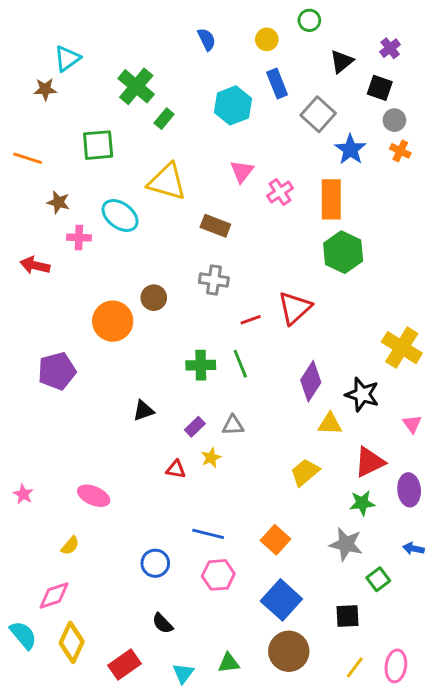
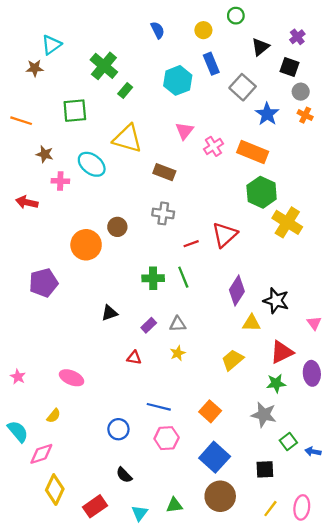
orange rectangle: (331, 199) -> (253, 152), turned -68
yellow cross: (402, 348) -> (287, 222), moved
yellow star: (211, 458) -> (178, 353), moved
blue arrow: (414, 549) -> (313, 452), moved
cyan semicircle: (23, 635) -> (18, 431), moved

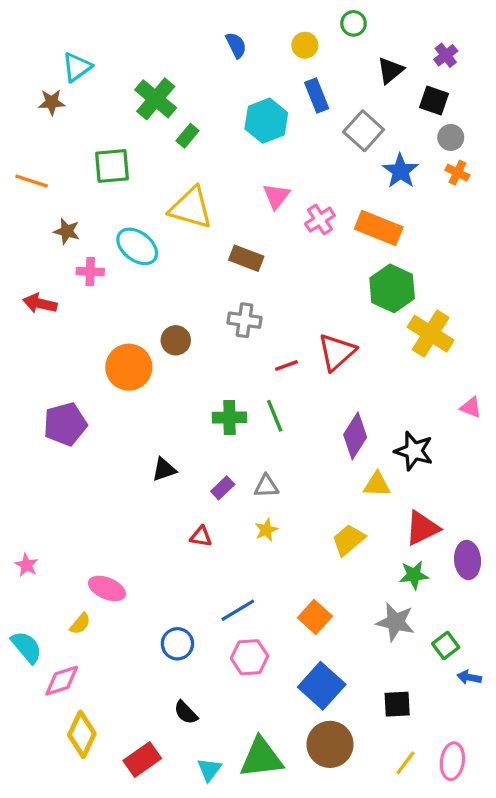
pink triangle: (314, 323) -> (471, 407), moved, turned -32
pink ellipse: (72, 378) -> (107, 588), moved
blue line: (159, 407) -> (238, 610), turned -45
green square: (288, 441) -> (446, 645), moved
green triangle: (174, 505) -> (261, 758), size x1.8

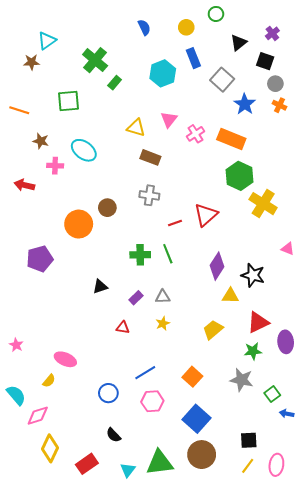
yellow triangle: (191, 208) -> (136, 128), moved, size x0.7
black square: (397, 704) -> (249, 440), moved

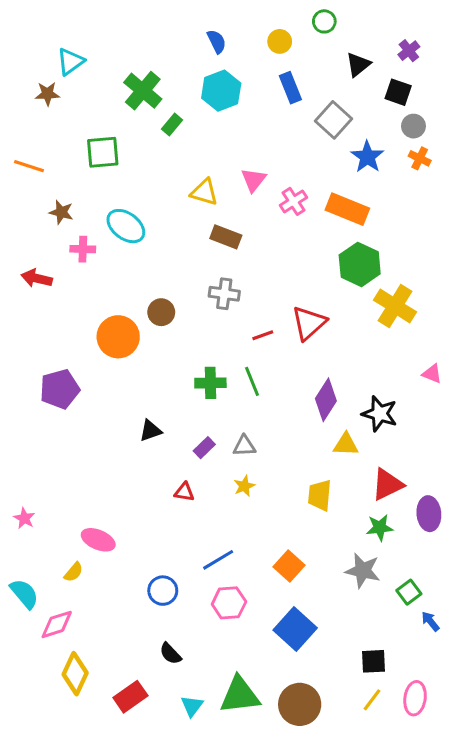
cyan hexagon: (163, 73) -> (221, 91), moved
yellow trapezoid: (213, 330) -> (320, 495), turned -45
blue arrow: (287, 414) -> (430, 621), turned 40
brown circle: (202, 455) -> (300, 704), moved

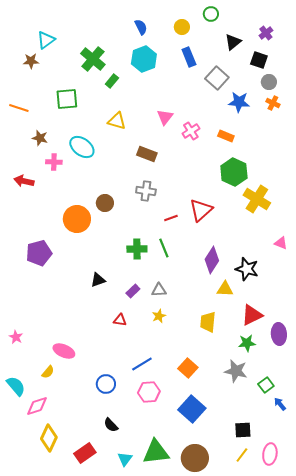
blue star: (367, 157) -> (239, 102), turned -30
yellow triangle: (204, 192) -> (117, 121), moved
orange rectangle: (347, 209) -> (226, 136), size x0.6

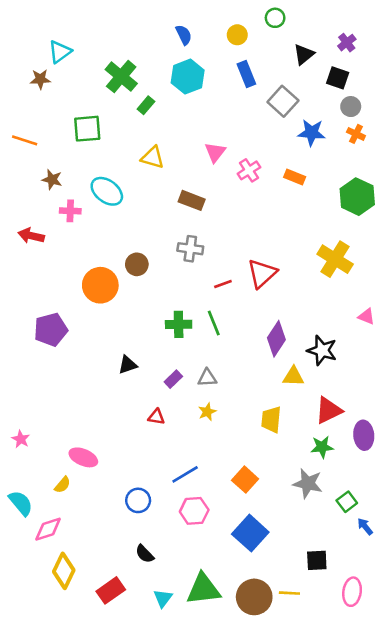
green hexagon: (234, 172) -> (357, 197), moved
yellow line: (242, 455) -> (289, 593), moved, turned 56

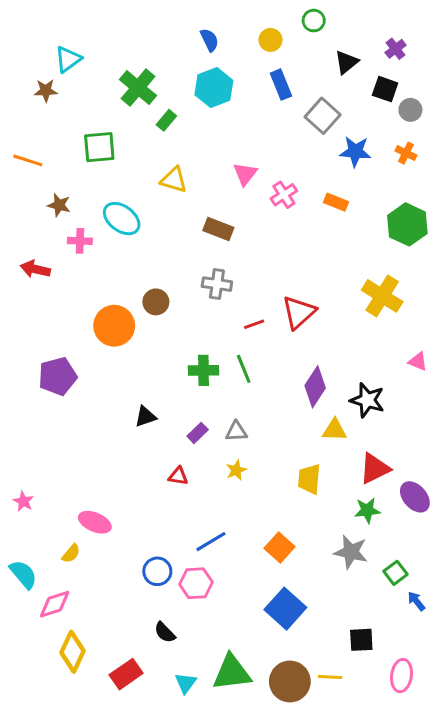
gray circle: (351, 107) -> (410, 110), moved
purple ellipse: (364, 435) -> (415, 497), turned -36
pink hexagon: (194, 511) -> (196, 583), moved

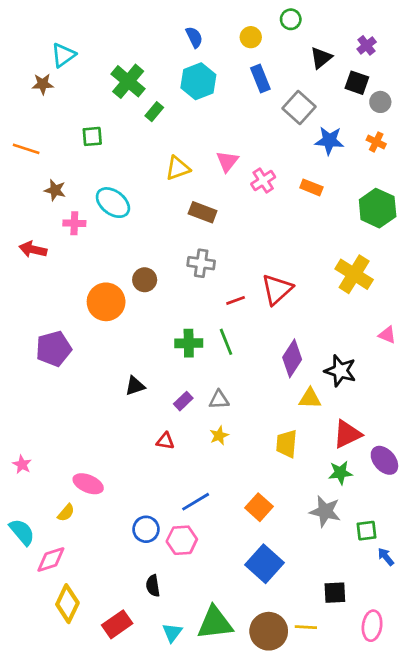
green square: (99, 147) -> (92, 136), size x0.7
yellow triangle: (174, 180) -> (178, 168), moved, turned -36
green square: (396, 573) -> (367, 531), turned 30
black semicircle: (165, 632) -> (153, 586), turned 35

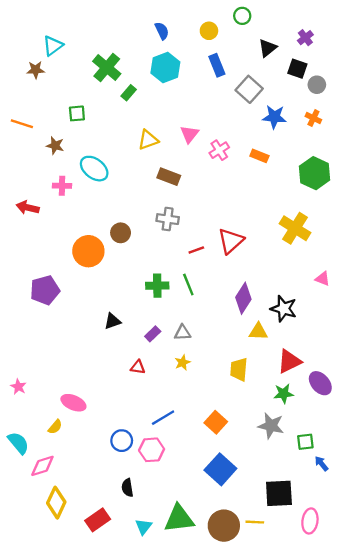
brown star: (55, 190) -> (55, 146), moved
black square: (335, 593) -> (279, 493), size x1.5

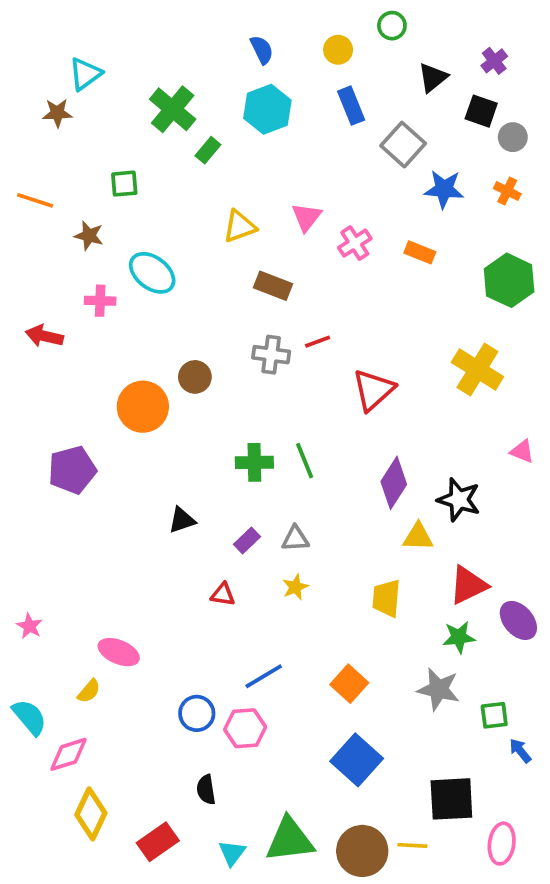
red line: (196, 250) -> (318, 342), moved

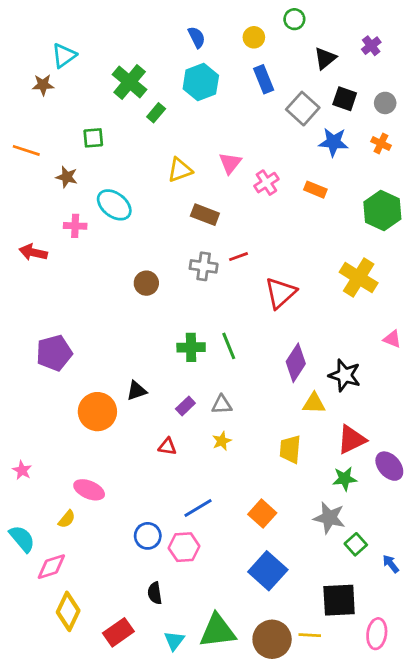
black square: (481, 111) -> (345, 99), moved
orange circle: (143, 407) -> (97, 412), moved
green square: (494, 715) -> (356, 544), moved, turned -35

